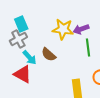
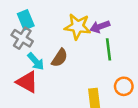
gray cross: (18, 39) -> (22, 38), turned -30
brown semicircle: (49, 55) -> (60, 58), turned -98

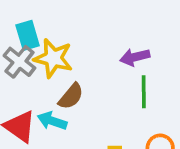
yellow star: (78, 27) -> (53, 58), moved
cyan arrow: (36, 61) -> (52, 121), moved, turned 144

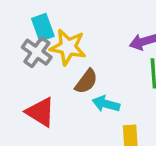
cyan arrow: (52, 121) -> (106, 104), moved

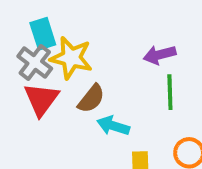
red triangle: (40, 112) -> (41, 99), moved, turned 32

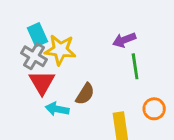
brown semicircle: (91, 99) -> (85, 94), moved
cyan arrow: (113, 126) -> (57, 109), moved

